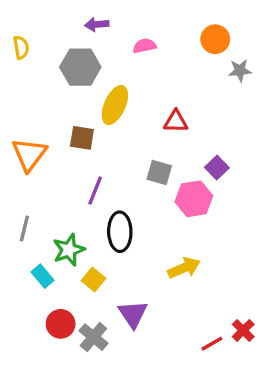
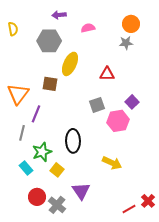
gray star: (240, 70) -> (126, 43), moved
gray square: (159, 172) -> (97, 105), turned -35
purple line: (95, 191) -> (36, 114), moved
gray line: (24, 228) -> (22, 133), moved
yellow arrow: (184, 268) -> (112, 163), turned 48

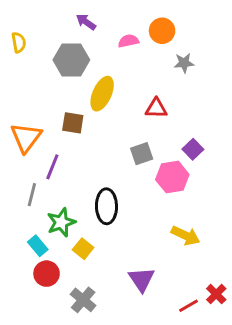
purple arrow: (59, 15) -> (86, 22), turned 40
orange circle: (131, 24) -> (162, 31), moved
yellow arrow: (112, 163) -> (185, 236), moved
purple triangle: (81, 191) -> (142, 279), moved
red circle: (37, 197) -> (47, 274), moved

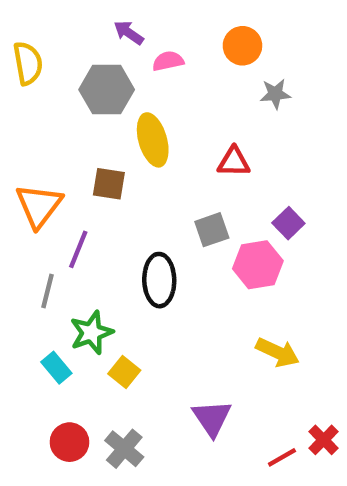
pink semicircle: (128, 41) -> (168, 61), moved
yellow semicircle: (19, 42) -> (28, 63), size x1.4
yellow ellipse: (102, 94) -> (153, 140), turned -40
black ellipse: (106, 206) -> (159, 280), moved
red circle: (47, 274) -> (69, 442), moved

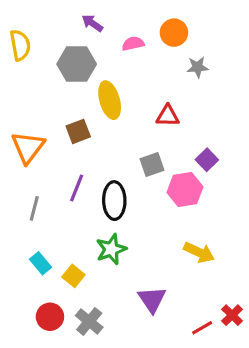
pink semicircle: (168, 61) -> (133, 44), moved
brown square: (109, 184) -> (78, 131), turned -30
purple line: (78, 249) -> (77, 188), moved
green star: (91, 333) -> (111, 249), moved
yellow square: (124, 372) -> (73, 276), moved

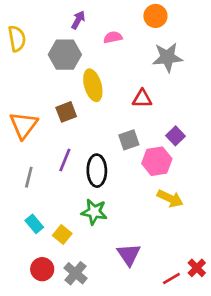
purple arrow: (92, 23) -> (78, 20), turned 84
orange circle: (174, 33) -> (155, 16), moved
gray star: (197, 67) -> (167, 57), size x1.6
green star: (111, 249) -> (94, 212), turned 30
yellow arrow: (199, 252) -> (170, 199), moved

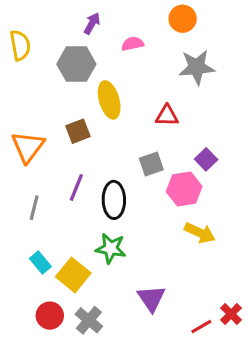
yellow square: (62, 235) -> (73, 275), size x1.5

